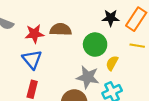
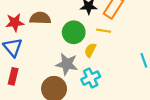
yellow line: (137, 46) -> (104, 31), moved

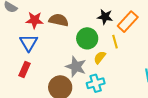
yellow line: (104, 31) -> (115, 42), turned 56

